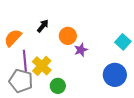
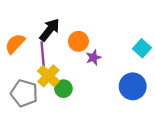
black arrow: (43, 26) -> (50, 30), size x1.5
purple line: (25, 61) -> (43, 54), moved
green circle: (58, 86) -> (63, 89), moved

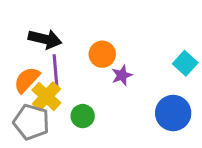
black arrow: (50, 30) -> (45, 39), moved, turned 65
orange semicircle: (15, 44) -> (27, 80), moved
yellow cross: (48, 76) -> (46, 96), moved

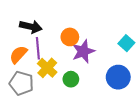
purple star: (122, 75) -> (83, 51), size x1.6
yellow cross: (46, 96) -> (47, 68), moved
green circle: (83, 116) -> (71, 79), moved

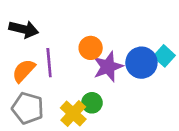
black arrow: (31, 27) -> (24, 29), moved
yellow cross: (47, 68) -> (73, 113), moved
blue circle: (118, 77) -> (141, 63), moved

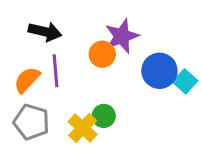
black arrow: (24, 29) -> (45, 32), moved
cyan square: (164, 56) -> (185, 81), moved
purple star: (108, 67) -> (122, 36), moved

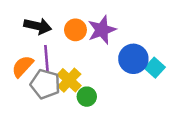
orange circle: (102, 54) -> (75, 30), moved
gray pentagon: (31, 122) -> (45, 84), moved
yellow cross: (83, 128) -> (69, 80), moved

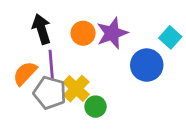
black arrow: (38, 26) -> (42, 29), turned -120
cyan square: (155, 68) -> (170, 37), moved

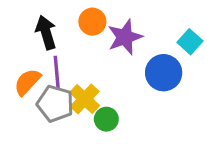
orange circle: (83, 33) -> (92, 22), moved

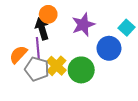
orange circle: (92, 22) -> (48, 14), moved
black arrow: (46, 32) -> (42, 29), moved
green circle: (106, 119) -> (81, 70), moved, size x1.6

